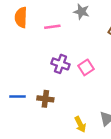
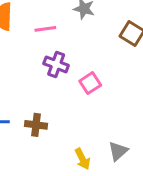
purple cross: (60, 64) -> (56, 64), moved

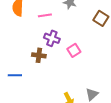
brown cross: (36, 125) -> (39, 55), moved

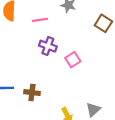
brown cross: (39, 55) -> (32, 93), moved

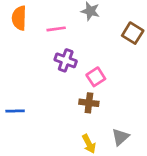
brown cross: (32, 93) -> (89, 103), moved

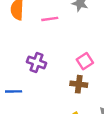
purple cross: (66, 60) -> (36, 62), moved

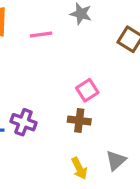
purple cross: (36, 62) -> (23, 122), moved

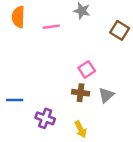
purple cross: (23, 122) -> (45, 118), moved
gray triangle: (116, 160) -> (106, 95), moved

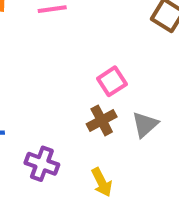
brown cross: (81, 93) -> (102, 120), turned -35

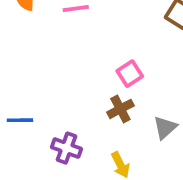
gray triangle: (145, 125) -> (165, 128), moved

